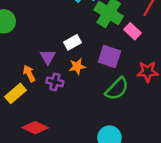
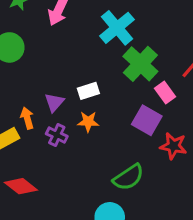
purple square: (109, 56) -> (147, 120), moved
green semicircle: (117, 89) -> (128, 177), moved

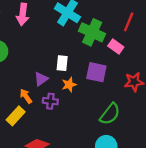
white rectangle: (88, 91) -> (62, 63), turned -48
purple triangle: (54, 102) -> (41, 79), turned 32
purple square: (147, 120) -> (96, 72), moved

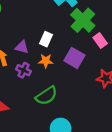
purple triangle: (41, 79) -> (22, 47), turned 32
green semicircle: (110, 114) -> (46, 96), moved

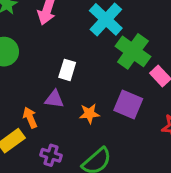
white rectangle: (46, 39) -> (67, 70), moved
purple cross: (24, 70) -> (51, 155), moved

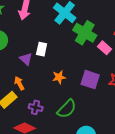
purple triangle: (54, 99) -> (26, 59), moved, turned 40
purple square: (128, 105) -> (90, 80), moved

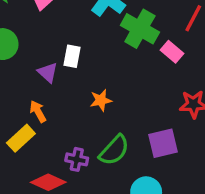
purple square: (90, 80) -> (163, 143), moved, turned -30
purple cross: (36, 107) -> (77, 159), moved

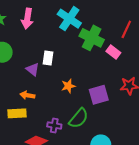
orange arrow: (38, 111) -> (27, 95), turned -48
yellow rectangle: (21, 138) -> (17, 113), turned 42
purple square: (163, 143) -> (99, 95), moved

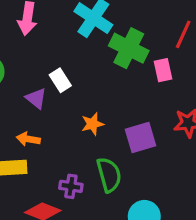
pink rectangle: (113, 52) -> (163, 70), turned 40
white rectangle: (48, 58) -> (60, 80), turned -40
green semicircle: (79, 118) -> (109, 175), turned -55

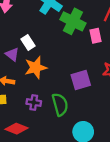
orange star: (92, 124) -> (36, 68), moved, size x1.5
purple cross: (71, 186) -> (34, 102), moved

